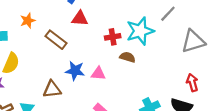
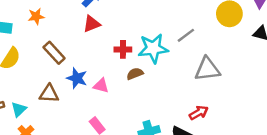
red triangle: (80, 19) -> (92, 24), turned -36
brown rectangle: (56, 40) -> (54, 53), moved
brown semicircle: (127, 57) -> (135, 74), turned -48
red arrow: (192, 83) -> (199, 113), turned 66

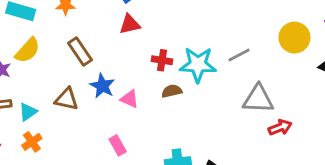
red arrow: (199, 113) -> (280, 127), moved

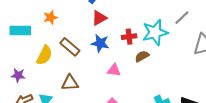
yellow semicircle: (28, 50) -> (44, 55), moved
blue star: (102, 86) -> (100, 43), moved

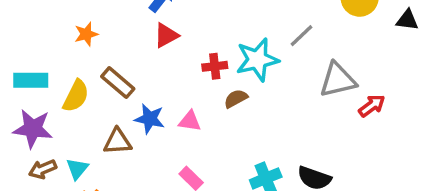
cyan rectangle: (20, 31) -> (31, 80), moved
blue star: (100, 43) -> (150, 119), moved
purple star: (18, 75) -> (33, 129), size x1.6

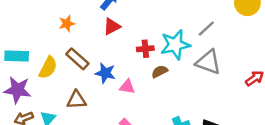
orange star: (86, 34) -> (67, 24), moved
gray triangle: (338, 80) -> (208, 62), moved, turned 32
blue star: (150, 119) -> (105, 73), moved

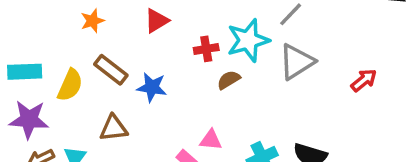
gray triangle: (208, 62) -> (297, 62), turned -48
pink triangle: (127, 87) -> (211, 140), moved

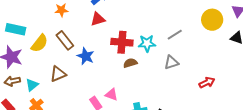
cyan star: (248, 40) -> (147, 43), size x0.7
red cross: (206, 49) -> (122, 42), size x1.5
gray triangle: (297, 62) -> (171, 62), size x0.7
brown triangle: (114, 128) -> (58, 74), turned -30

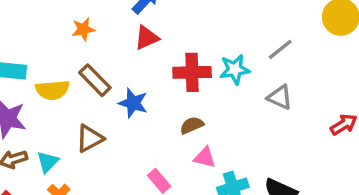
yellow semicircle: (40, 43) -> (52, 90), turned 54
gray triangle: (171, 62) -> (280, 97), turned 49
brown semicircle: (130, 63) -> (192, 125), moved
pink triangle: (112, 95) -> (205, 157), moved

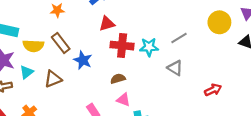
red triangle: (147, 38) -> (107, 24), moved
cyan triangle: (48, 162) -> (27, 72), moved

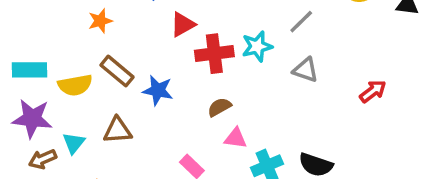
cyan triangle: (27, 72) -> (74, 143), moved
brown triangle: (53, 79) -> (118, 130), turned 30

